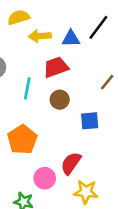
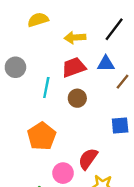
yellow arrow: (40, 36) -> (75, 38), moved
blue triangle: (71, 39) -> (106, 64), moved
blue square: (90, 121) -> (120, 126), moved

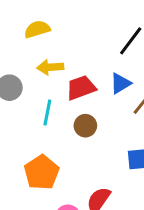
yellow arrow: (75, 38) -> (50, 67), moved
blue triangle: (106, 64) -> (120, 83), turned -30

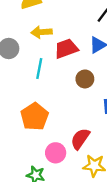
brown circle: (85, 126) -> (85, 79), moved

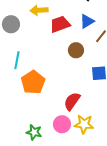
cyan line: (39, 68) -> (17, 60), moved
pink circle: (56, 153) -> (62, 124), moved

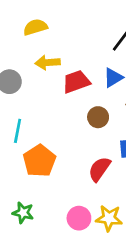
red semicircle: (72, 101) -> (99, 169), moved
green star: (34, 132) -> (23, 213), moved

